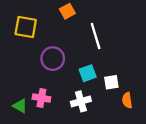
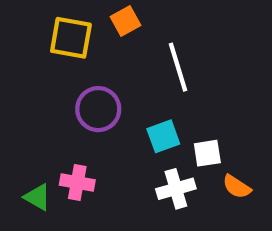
yellow square: (26, 27) -> (71, 38), moved
orange semicircle: (127, 100) -> (237, 187), turned -49
white cross: (81, 101) -> (176, 189), moved

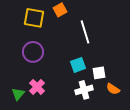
purple circle: (98, 109) -> (33, 52), moved
pink cross: (77, 183) -> (37, 87), turned 35
green triangle: (37, 197) -> (18, 94), turned 40

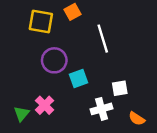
purple circle: (33, 52) -> (54, 60), moved
cyan square: (78, 65) -> (78, 79), moved
orange semicircle: (113, 89) -> (137, 119), moved

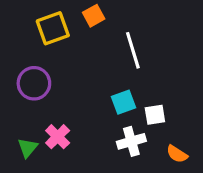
yellow square: (41, 22) -> (53, 28), turned -30
purple circle: (54, 60) -> (34, 83), moved
cyan square: (78, 79) -> (123, 102), moved

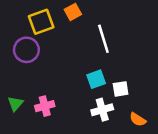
purple circle: (34, 83) -> (26, 50), moved
pink cross: (58, 137) -> (45, 106), turned 30
green triangle: (28, 148) -> (15, 104), moved

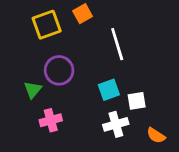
purple circle: (26, 50) -> (59, 70), moved
green triangle: (15, 104) -> (33, 90), moved

